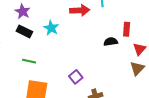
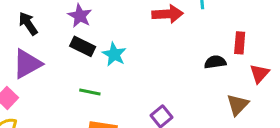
cyan star: (51, 28) -> (114, 54), moved
brown triangle: (137, 68) -> (238, 105), moved

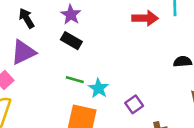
cyan star: (114, 54) -> (98, 88), moved

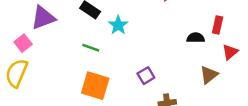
cyan star: (98, 88) -> (118, 25), moved

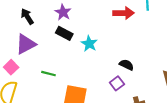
black semicircle: (196, 38) -> (126, 65), moved, turned 32
green line: (91, 48) -> (49, 74), moved

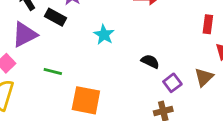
black rectangle: (64, 33) -> (55, 17), moved
purple square: (117, 83) -> (172, 83), moved

